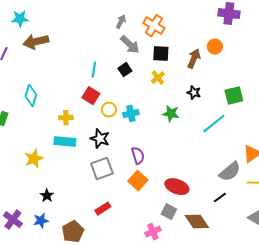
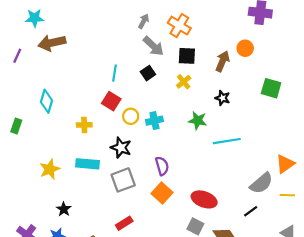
green square: (234, 96) -> (271, 88), moved, turned 30
cyan line: (214, 124) -> (227, 141), moved, turned 30
cyan rectangle: (65, 142) -> (87, 164), moved

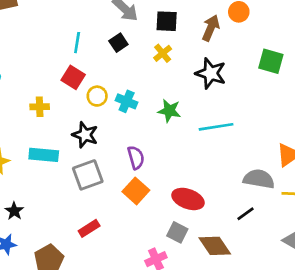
black star: (222, 98) -> (211, 73), size x1.6
cyan cross: (154, 121) -> (127, 101), turned 35
green star: (198, 121) -> (169, 111), moved
gray semicircle: (261, 183) -> (259, 179), turned -130

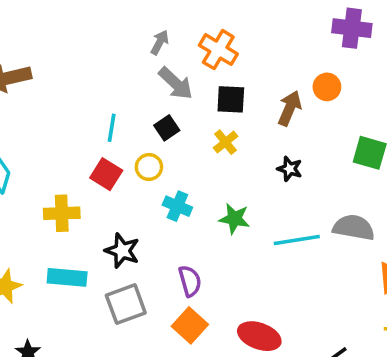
black star: (211, 73) -> (290, 169), size x0.6
yellow circle: (97, 96) -> (149, 167), moved
yellow cross: (40, 107) -> (62, 213), size x1.4
gray semicircle: (259, 179) -> (354, 228), moved

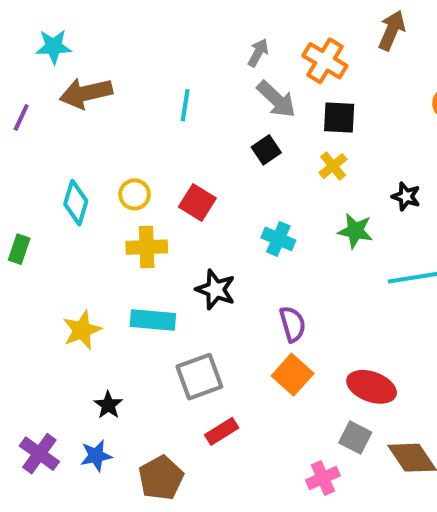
brown arrow: (290, 108) -> (392, 30), moved
cyan line: (112, 128) -> (185, 105), moved
yellow circle: (149, 167) -> (135, 194), moved
green star: (234, 219) -> (355, 231), moved
gray square: (126, 304) -> (199, 377), moved

